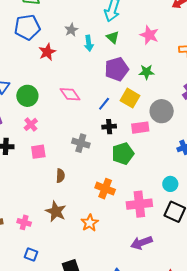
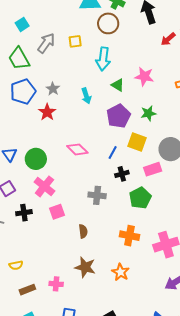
gray star: (71, 30) -> (53, 89), moved
green triangle: (113, 37) -> (118, 85), moved
pink cross: (31, 124) -> (44, 186), size x1.5

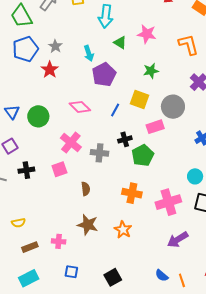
purple pentagon: (119, 116) -> (104, 75), moved
black cross: (122, 174) -> (125, 139), moved
pink cross: (44, 186) -> (71, 143), moved

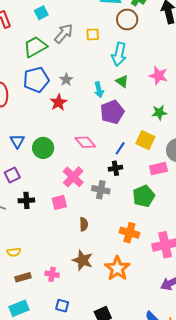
green trapezoid: (22, 16) -> (35, 47), turned 85
green triangle: (120, 43) -> (122, 81), moved
black cross: (125, 139) -> (115, 168), moved
orange star: (123, 230) -> (117, 268), size x1.4

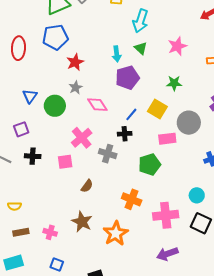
pink star: (158, 76) -> (177, 46), turned 30
gray star: (66, 80) -> (76, 87), moved
brown semicircle: (84, 224) -> (87, 186), turned 32

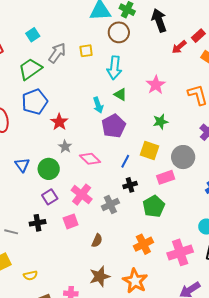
purple square: (21, 129) -> (50, 197), moved
black cross: (125, 134) -> (130, 185), moved
gray cross: (108, 154) -> (110, 204), turned -30
orange cross: (132, 199) -> (143, 244), turned -36
brown star: (82, 222) -> (100, 276), turned -30

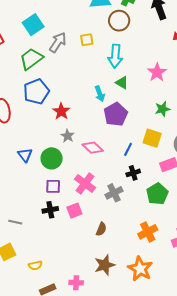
cyan square: (33, 35) -> (33, 25), size x1.5
purple square: (50, 197) -> (53, 186), turned 35
black cross: (38, 223) -> (50, 210), moved

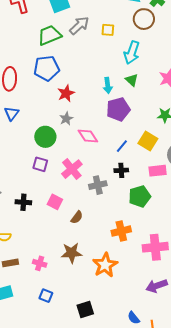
blue triangle: (25, 155) -> (11, 113), moved
black cross: (50, 210) -> (23, 202), moved
pink square: (74, 211) -> (55, 202), moved, turned 35

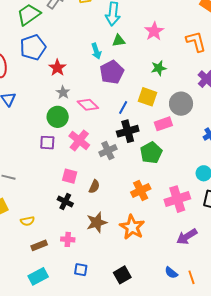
green triangle: (132, 80) -> (119, 41), turned -40
green circle: (45, 137) -> (58, 117), moved
black cross: (121, 170) -> (128, 131), size x1.5
black cross: (23, 202) -> (65, 202), moved, turned 35

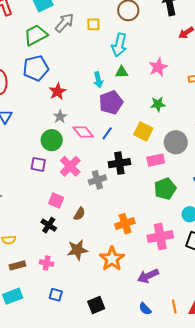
blue line: (123, 107) -> (107, 133), moved
green pentagon: (151, 153) -> (165, 189), moved
purple arrow: (187, 237) -> (148, 276), moved
orange line: (192, 277) -> (174, 306), moved

